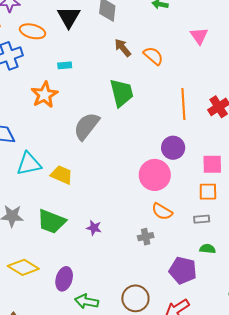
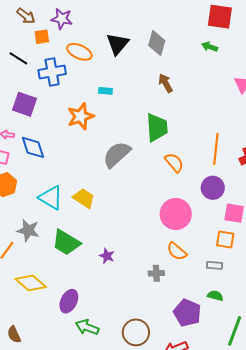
orange semicircle: (153, 56) -> (174, 163), moved
purple circle: (173, 148) -> (213, 188), moved
cyan triangle: (29, 164) -> (51, 198), moved, turned 32

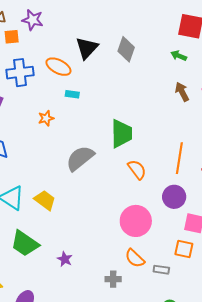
orange ellipse: (79, 52) -> (58, 67), moved
brown arrow: (166, 83) -> (182, 92), moved
orange star: (81, 116) -> (46, 118), size x0.6
gray rectangle: (214, 265) -> (161, 270), moved

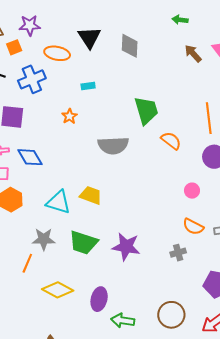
gray diamond: (126, 49) -> (130, 46), moved
orange ellipse: (58, 67) -> (57, 53), moved
gray semicircle: (80, 158) -> (113, 145), turned -128
pink circle: (136, 221) -> (192, 191), moved, size x0.5
purple star: (65, 259) -> (126, 247), size x1.8

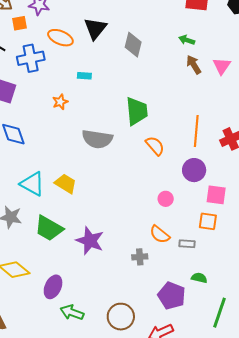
green arrow: (180, 20) -> (187, 40), moved

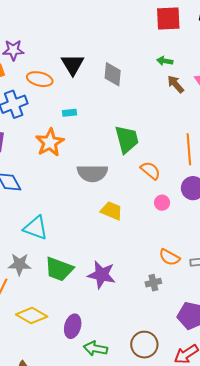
orange star: (60, 102) -> (50, 142), size x1.8
yellow trapezoid: (66, 184) -> (112, 211), moved
pink circle: (166, 199) -> (162, 203), moved

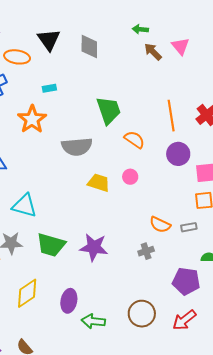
pink circle: (162, 203) -> (130, 177), moved
yellow diamond: (32, 315) -> (27, 293), turned -60

